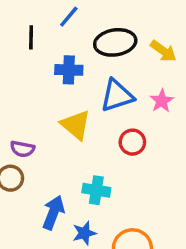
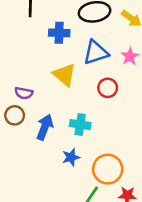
blue arrow: (53, 213) -> (45, 127), moved

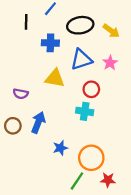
yellow triangle: (64, 75) -> (55, 78), turned -30
brown circle: (15, 115) -> (13, 126), moved
cyan cross: (80, 125) -> (85, 111), moved

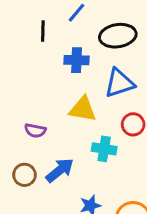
cyan cross: (85, 111) -> (104, 149), moved
blue arrow: (38, 122) -> (60, 170), turned 30

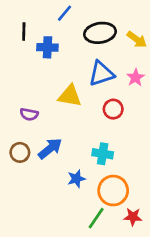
black line: (43, 31) -> (24, 32), moved
blue cross: (77, 60) -> (47, 47), moved
cyan cross: (104, 149) -> (103, 154), moved

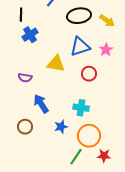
blue cross: (47, 47) -> (30, 35), moved, turned -35
blue arrow: (50, 148) -> (41, 104), turned -84
brown circle: (20, 152) -> (25, 127), moved

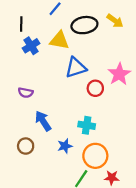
yellow arrow: (107, 21) -> (115, 21), moved
blue triangle: (80, 47) -> (76, 68), moved
pink star: (106, 50) -> (119, 74), moved, size x1.5
yellow triangle: (56, 64) -> (59, 40), moved

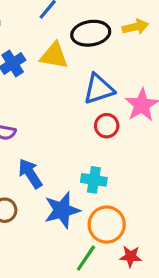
yellow arrow: (115, 21) -> (135, 27), turned -49
blue triangle: (76, 68) -> (99, 89), moved
blue star: (65, 146) -> (62, 210), size x1.6

